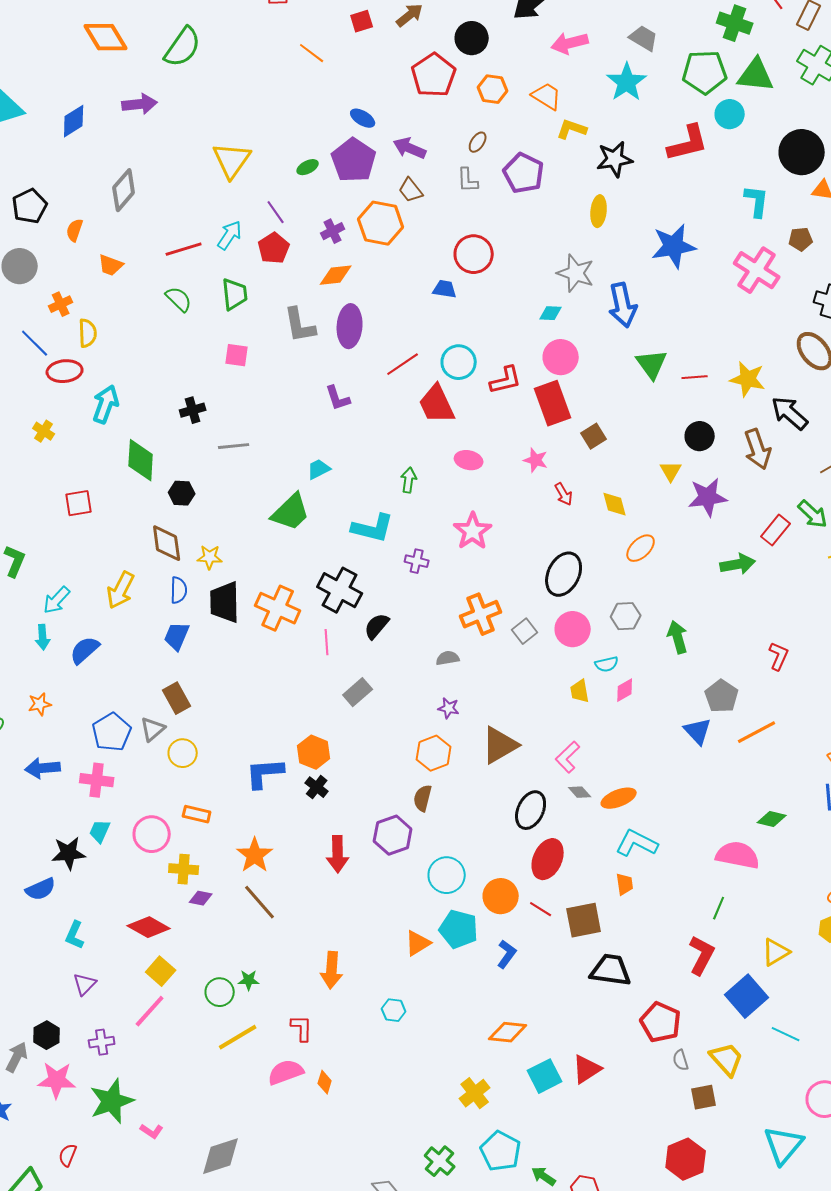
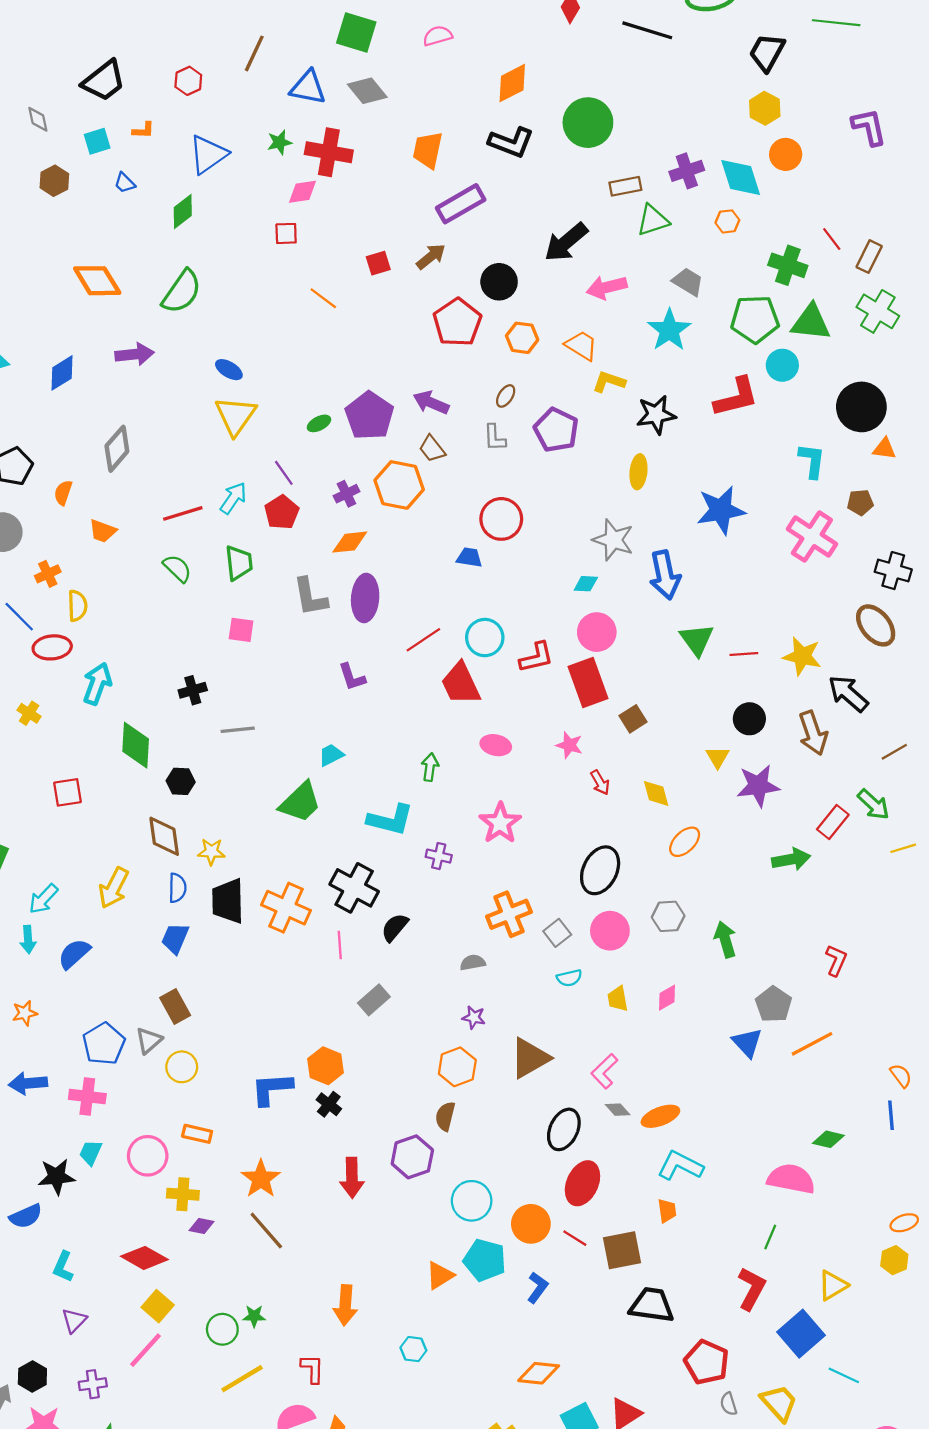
blue ellipse: (363, 118) -> (229, 370), moved
cyan semicircle: (607, 664) -> (569, 978), moved

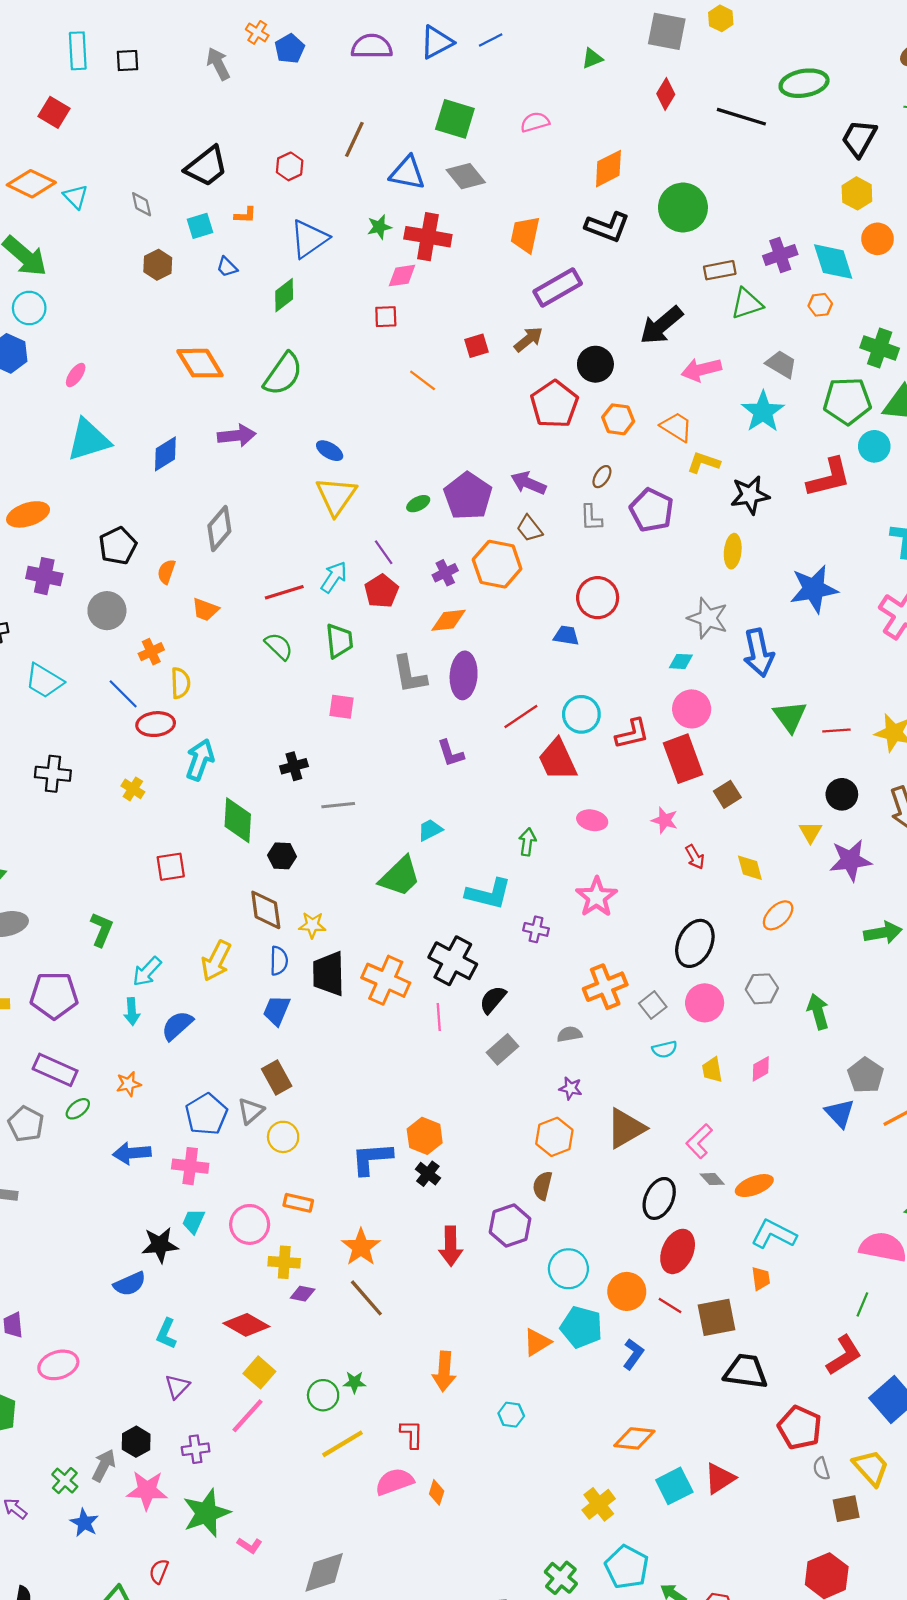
gray rectangle: (374, 1000) -> (502, 1049), moved
red L-shape: (752, 1289) -> (844, 1355), turned 30

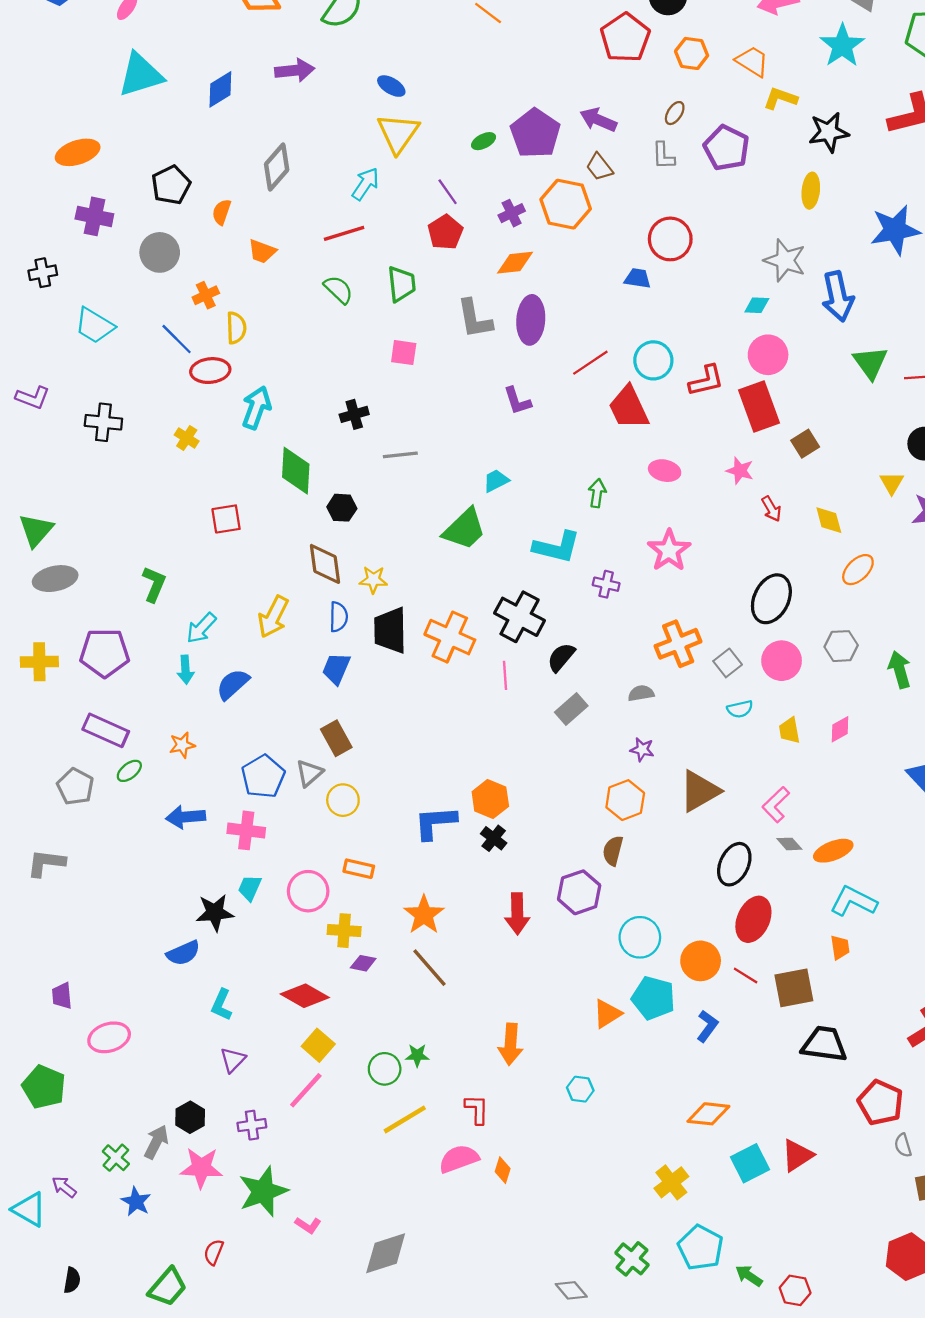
cyan arrow: (334, 577) -> (365, 184), moved

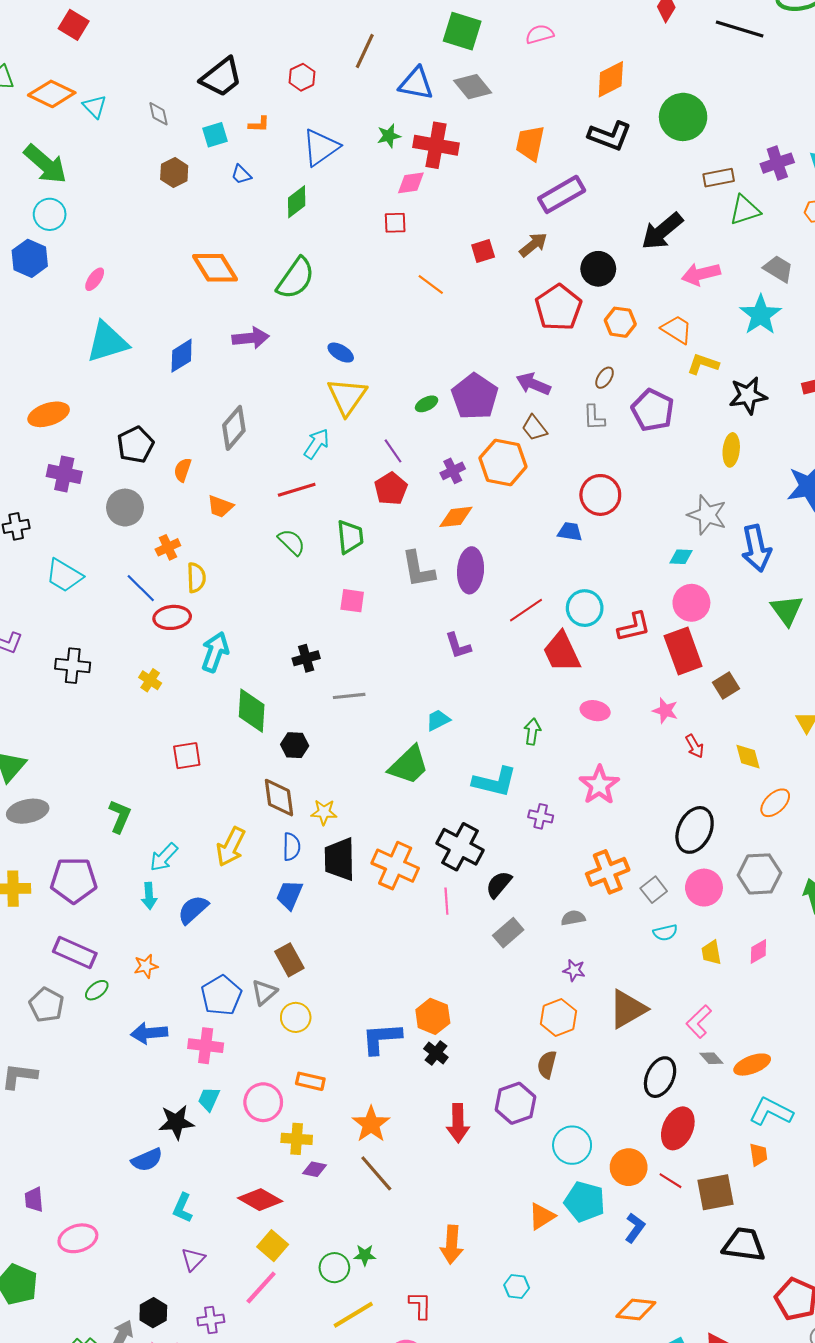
gray hexagon: (841, 646) -> (759, 874), size x1.4

